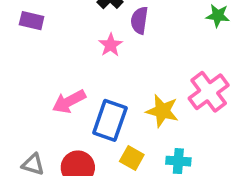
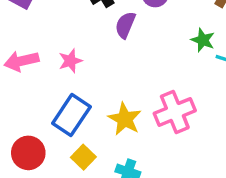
pink star: (111, 45) -> (70, 61), moved
pink arrow: (69, 102) -> (21, 61), moved

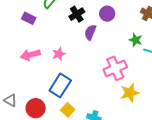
pink cross: (175, 112) -> (115, 68), moved
yellow star: (125, 119) -> (130, 93), moved, turned 30

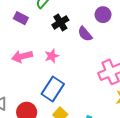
black cross: (77, 14) -> (60, 22), moved
purple semicircle: (90, 32) -> (85, 34), turned -63

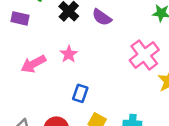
blue rectangle: (53, 89) -> (80, 93), size x0.6

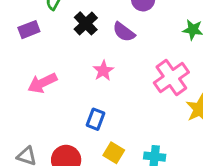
purple rectangle: (20, 18) -> (29, 30), turned -36
pink star: (69, 54) -> (103, 71), moved

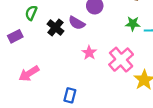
purple semicircle: (124, 32) -> (77, 23), moved
pink star: (103, 71) -> (89, 53), moved

